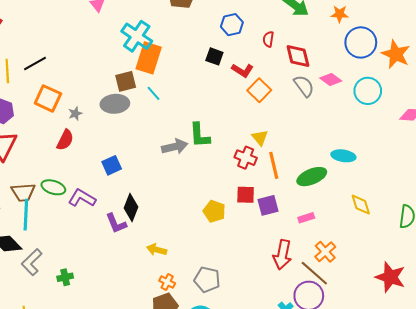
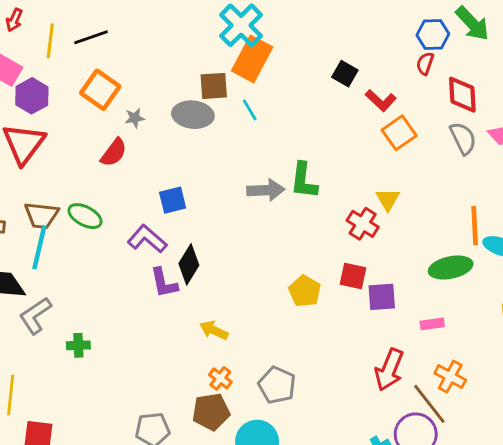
blue hexagon: (232, 25) -> (433, 34), moved
orange line: (274, 165) -> (475, 226), moved
purple L-shape: (82, 198) -> (147, 239), moved
orange cross: (325, 252) -> (450, 377), turned -30

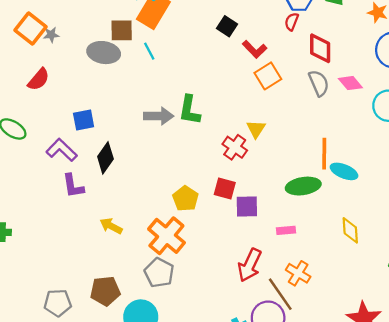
gray star: (135, 118) -> (51, 35), moved
black diamond: (189, 264) -> (105, 158), moved
orange cross: (220, 378) -> (166, 236), moved, size x2.0

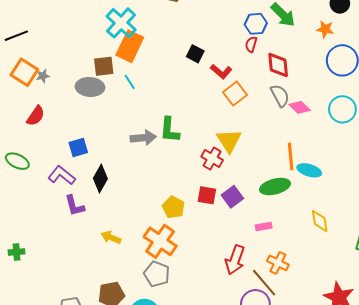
pink diamond: (350, 83) -> (300, 107), moved
yellow triangle: (256, 129) -> (229, 141), size x1.5
purple square: (247, 207) -> (232, 197), moved, turned -30

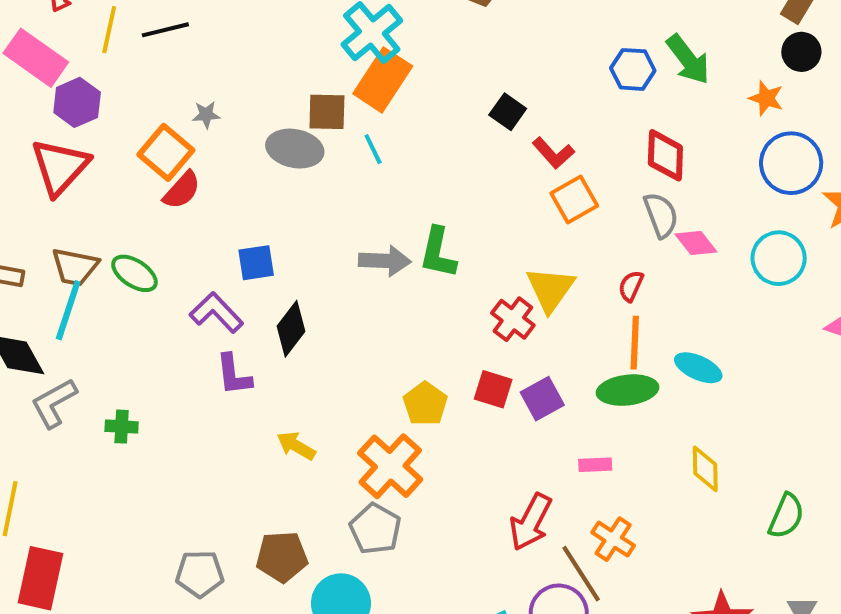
red semicircle: (251, 44) -> (631, 286), moved
orange square: (24, 72) -> (166, 152), moved
orange line: (291, 157) -> (635, 343), moved
green cross: (17, 252) -> (122, 427), moved

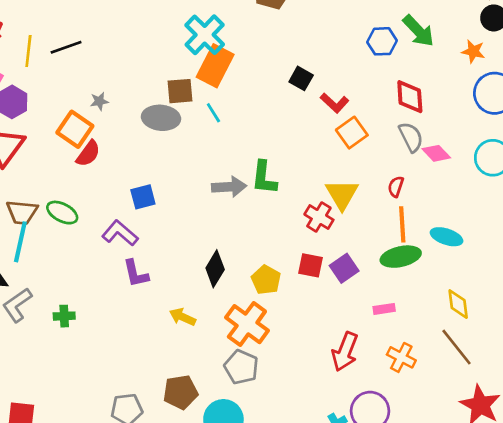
black diamond: (291, 329) -> (215, 269), moved
brown line: (581, 574) -> (456, 347), moved

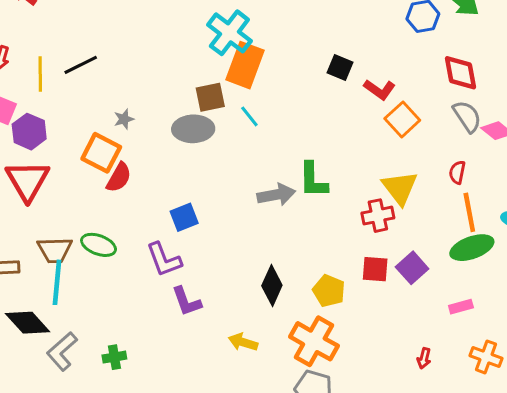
red cross: (319, 217) -> (378, 216), turned -36
purple L-shape: (120, 233) -> (164, 260), turned -144
red arrow: (345, 352) -> (424, 358), size x0.5

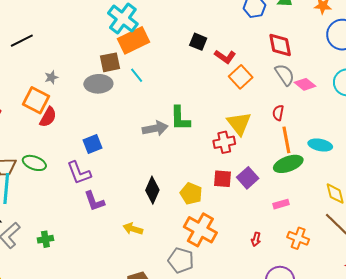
orange rectangle: (245, 65) -> (134, 40), turned 44
orange cross: (314, 341) -> (200, 230), moved

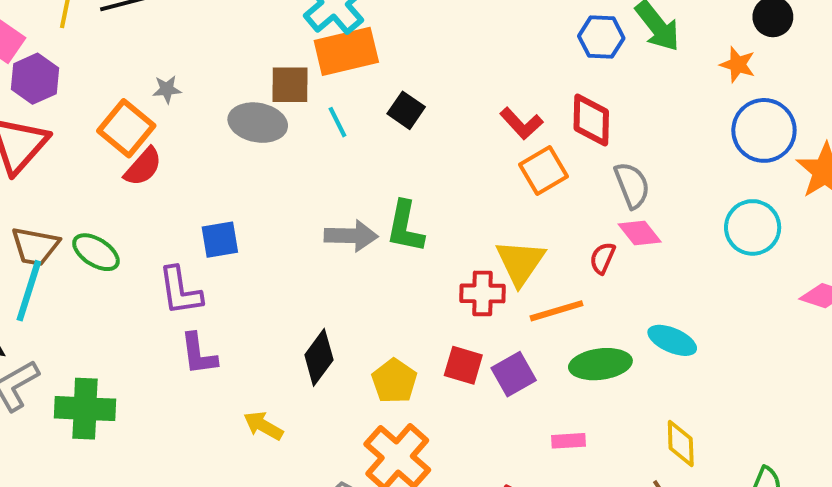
black square: (198, 42) -> (406, 110), moved
red diamond: (280, 45) -> (591, 120), moved
pink diamond: (305, 84) -> (640, 233), moved
orange line: (286, 140) -> (556, 311), moved, turned 72
green cross: (45, 239) -> (85, 409), size x1.8

